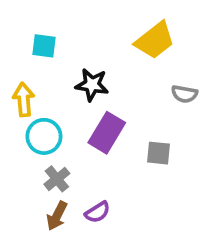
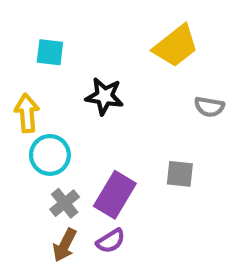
purple rectangle: (107, 133) -> (115, 195), moved

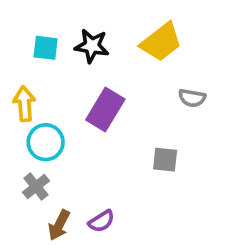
black star: (104, 96) -> (92, 46), moved
purple rectangle: (115, 195) -> (105, 109), moved
gray cross: (65, 203) -> (36, 187), moved

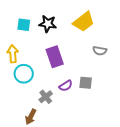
purple rectangle: (105, 109) -> (55, 57), turned -50
gray cross: (36, 187) -> (46, 97), moved
purple semicircle: (101, 221) -> (66, 86), moved

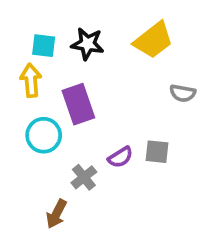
yellow arrow: (13, 54) -> (31, 80), moved
purple rectangle: (55, 57) -> (78, 104), moved

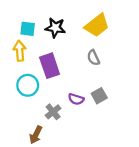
gray semicircle: (183, 93) -> (93, 58), moved, turned 56
gray square: (157, 152) -> (99, 96), turned -35
purple semicircle: (120, 157) -> (76, 99), turned 49

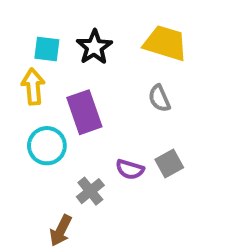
yellow trapezoid: (97, 25) -> (165, 43), turned -125
black star: (55, 28) -> (94, 47), turned 30

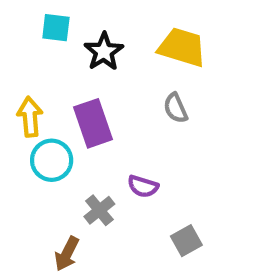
cyan square: (47, 49) -> (56, 28), moved
yellow arrow: (33, 87) -> (30, 117), moved
gray square: (169, 163) -> (186, 241), moved

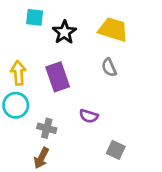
cyan circle: (52, 160) -> (16, 105), moved
gray cross: (99, 210) -> (47, 128), moved, turned -36
gray square: (186, 241) -> (116, 150), turned -36

